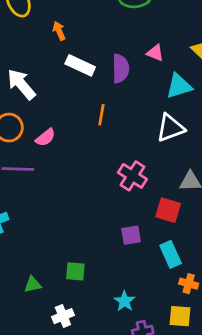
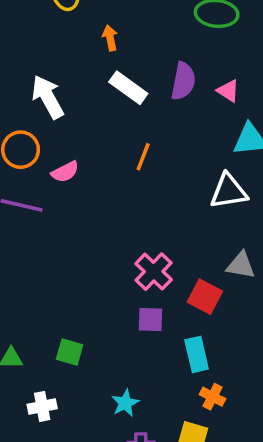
purple semicircle: (121, 68) -> (183, 81), moved
pink cross: (132, 176) -> (154, 272), moved

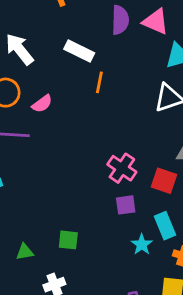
white rectangle: (128, 88) -> (79, 51), moved
pink triangle: (228, 91) -> (156, 22), size x1.5
cyan star: (125, 403) -> (142, 244), moved

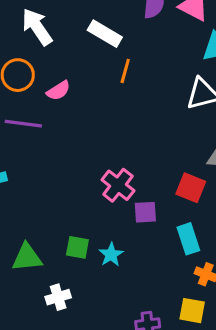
pink cross: (122, 168) -> (118, 185), moved
cyan star: (142, 244) -> (111, 255), moved
green triangle: (25, 252) -> (27, 257), size x1.5

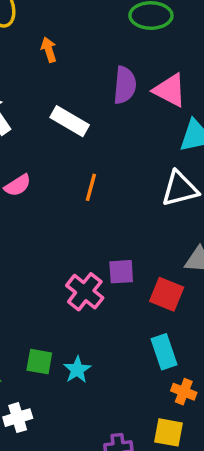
orange line: (125, 71) -> (91, 187), moved
purple square: (145, 212) -> (121, 272), moved

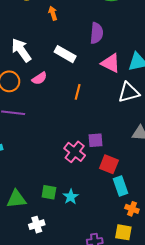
pink triangle: (170, 90) -> (111, 63), moved
pink semicircle: (18, 185) -> (39, 78), moved
red square: (167, 294) -> (109, 164), moved

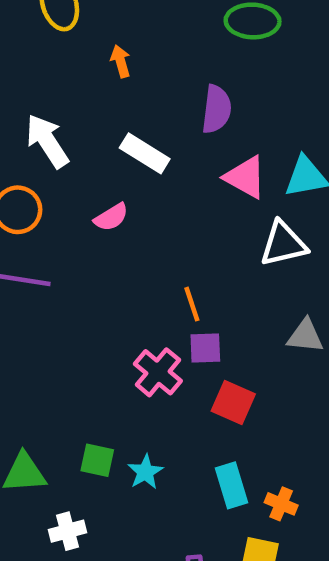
pink semicircle: (39, 78) -> (111, 217), moved
orange line: (78, 92) -> (192, 304), moved, turned -35
cyan rectangle: (120, 186) -> (231, 485), moved

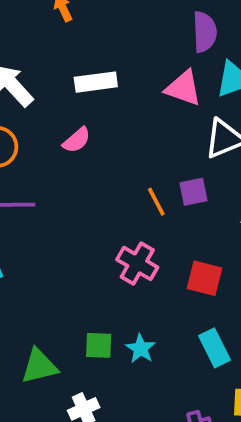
purple semicircle: (217, 109) -> (205, 32), moved
white rectangle: (145, 153) -> (96, 82), turned -30
purple square: (205, 348) -> (194, 192), moved

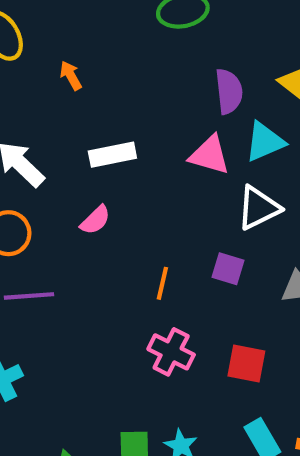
purple square: (194, 192) -> (228, 269), turned 32
orange line: (156, 202) -> (162, 283), moved, turned 44

